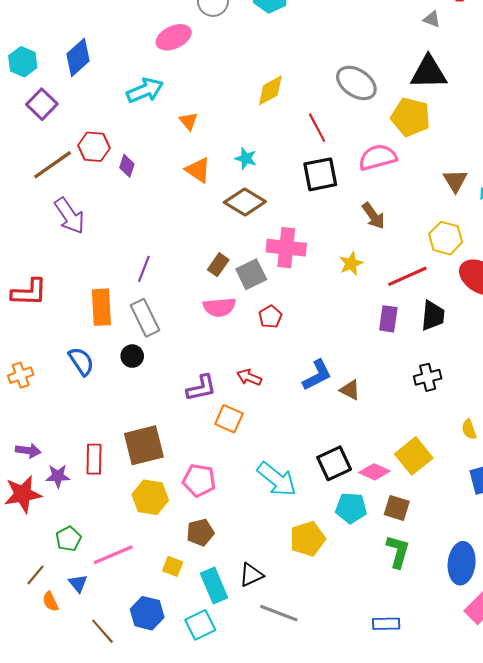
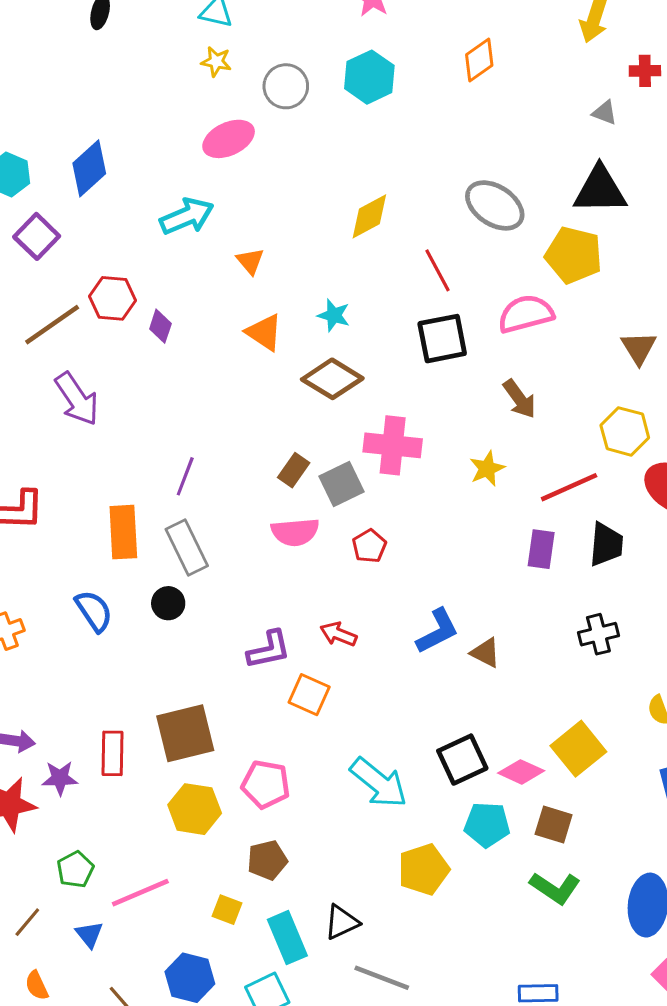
green L-shape: (398, 552) -> (555, 888), turned 108
orange semicircle: (50, 601) -> (37, 986), moved

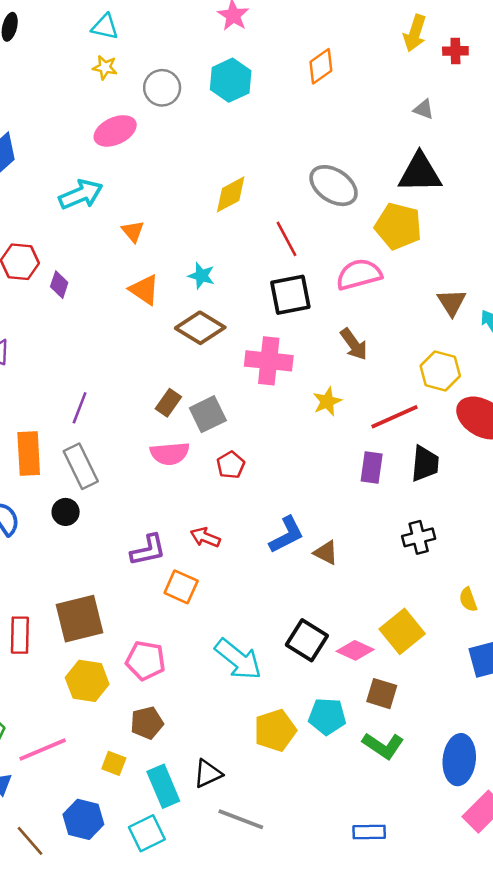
red cross: (645, 71) -> (455, 51), moved
pink cross: (393, 445) -> (269, 361), moved
black square: (462, 760) -> (307, 640), turned -33
cyan pentagon: (487, 825) -> (327, 716), moved

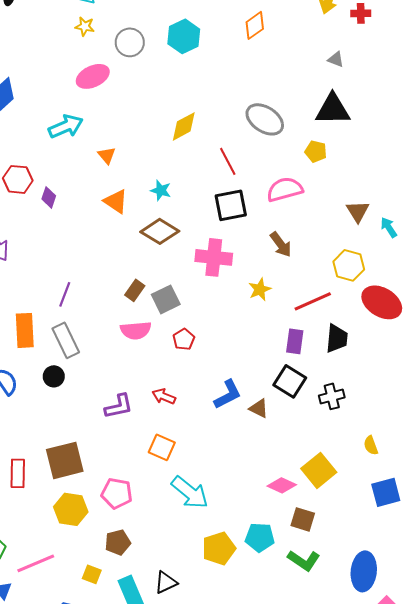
yellow pentagon: (398, 226) -> (316, 151), size x0.6
orange square: (181, 587) -> (162, 447), moved
black square: (307, 640) -> (290, 381), moved

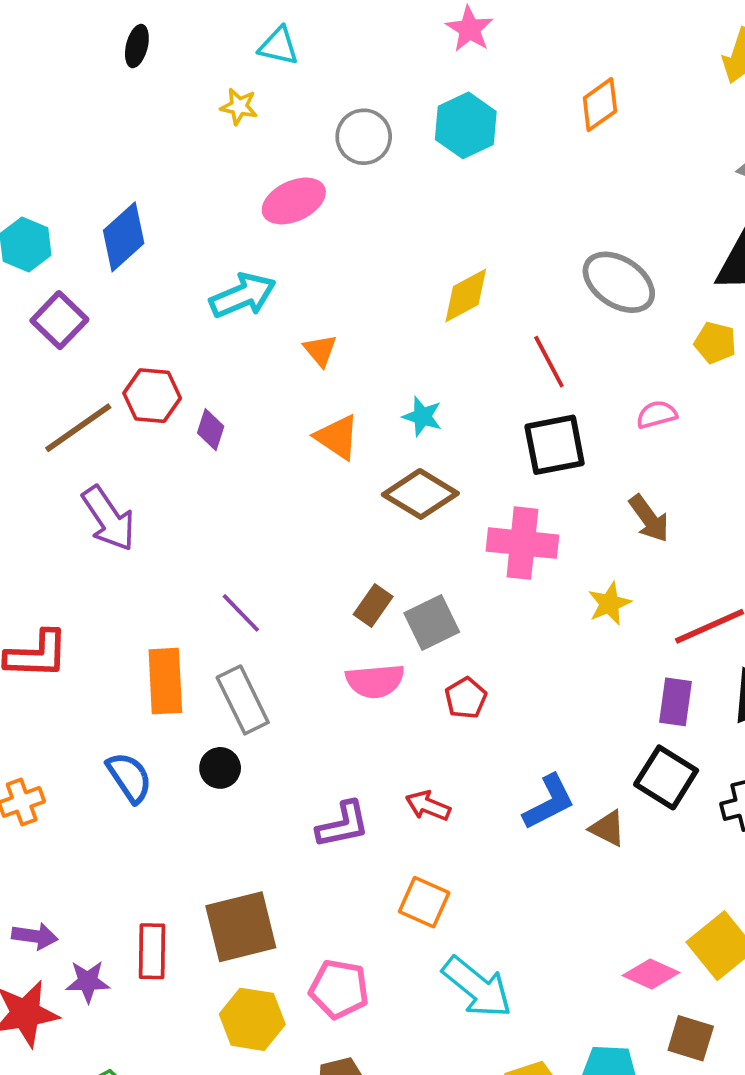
yellow star: (85, 26) -> (239, 106), moved
pink semicircle: (285, 189) -> (657, 415), size x0.6
purple line: (65, 294) -> (241, 613), turned -65

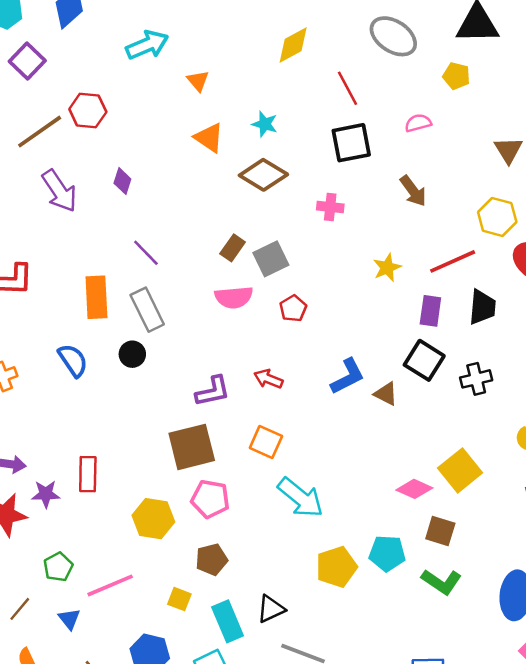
purple diamond: (211, 430) -> (122, 181), moved
pink cross: (522, 543) -> (330, 207), size x0.6
yellow star: (609, 604) -> (387, 268), moved
brown square: (241, 927) -> (192, 447), moved

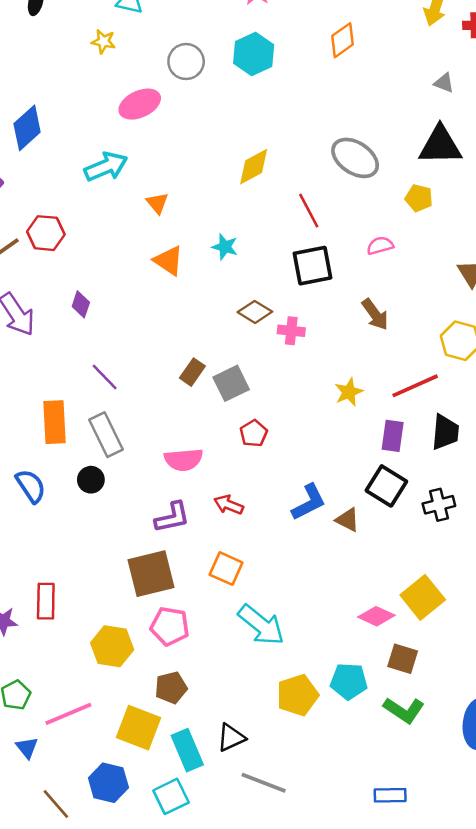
brown diamond: (263, 175) -> (255, 312), moved, size x0.7
pink semicircle: (234, 297) -> (184, 460), moved
yellow square: (179, 599) -> (138, 728), size x1.8

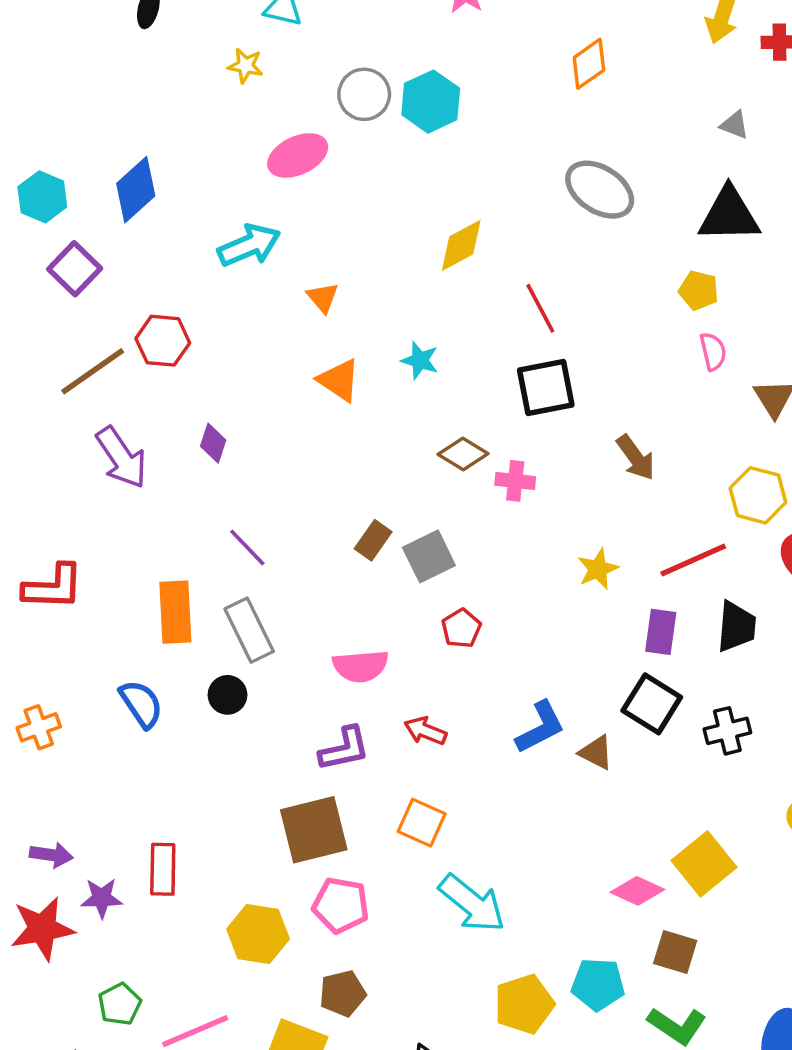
cyan hexagon: (254, 54) -> (431, 102), moved
gray ellipse: (355, 158) -> (600, 190), moved
pink semicircle: (380, 246) -> (713, 351), moved, turned 92

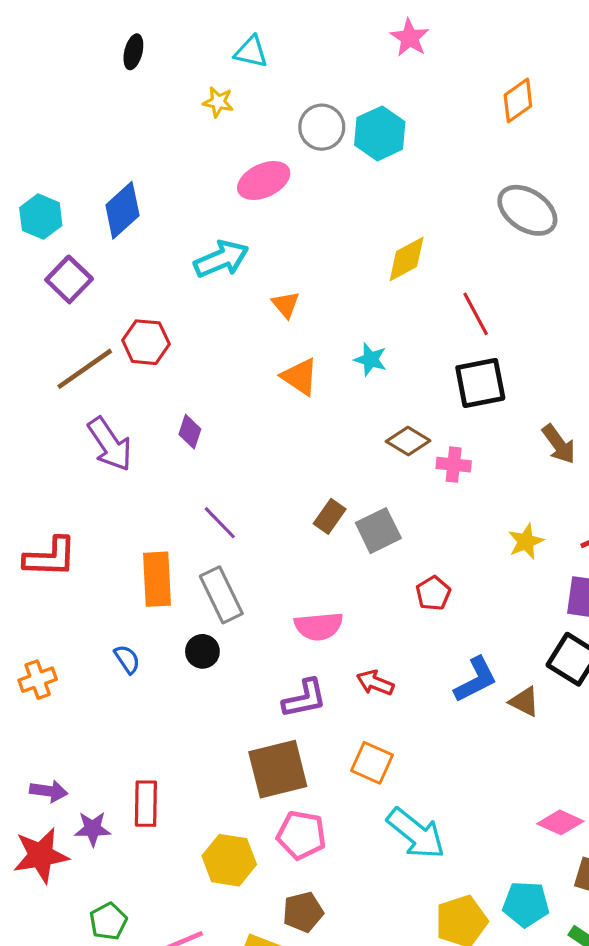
red pentagon: (461, 628) -> (433, 593), moved
blue semicircle: (141, 704) -> (127, 659), size x0.7

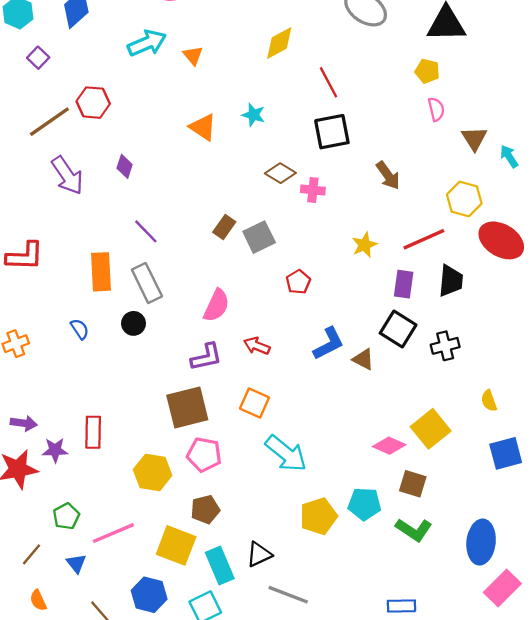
purple square: (69, 279) -> (38, 58), size x0.7
orange triangle: (286, 305) -> (193, 55), moved
pink semicircle: (319, 626) -> (216, 305), turned -60

